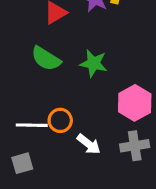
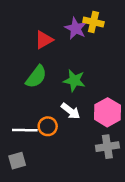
green semicircle: (46, 59) -> (36, 77), turned -85
white arrow: (89, 144) -> (71, 111), moved

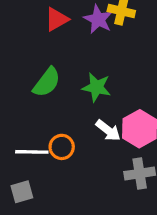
red triangle: (44, 40) -> (57, 19), moved
white arrow: (71, 111) -> (108, 130), moved

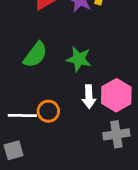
white arrow: (108, 130) -> (89, 97), turned 50

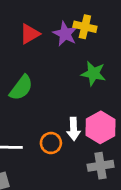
green star: (79, 59) -> (93, 74), moved
orange circle: (48, 111) -> (51, 143), moved

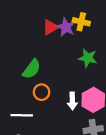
red triangle: (30, 34) -> (50, 27), moved
orange circle: (51, 143) -> (42, 92), moved

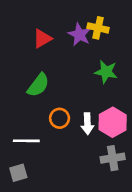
red triangle: (50, 27) -> (42, 39), moved
orange circle: (42, 92) -> (60, 118), moved

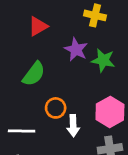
purple star: (79, 35) -> (76, 49), moved
white arrow: (87, 124) -> (73, 126), moved

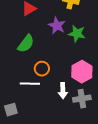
white arrow: (73, 126) -> (63, 91), moved
white line: (22, 131) -> (30, 84), moved

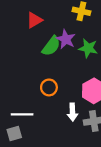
green semicircle: (26, 44) -> (51, 46), moved
white line: (30, 84) -> (22, 114), moved

